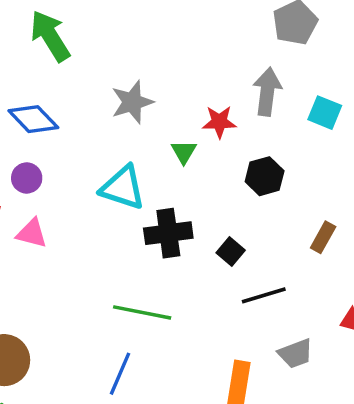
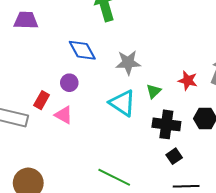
gray star: (132, 102) -> (128, 63), moved
green triangle: (184, 152) -> (154, 91), moved
black cross: (168, 233) -> (166, 124), moved

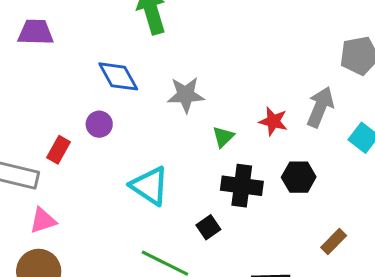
cyan triangle: (123, 103) -> (150, 186), moved
pink triangle: (64, 115) -> (43, 220), moved, turned -48
black square: (174, 156) -> (208, 227), moved

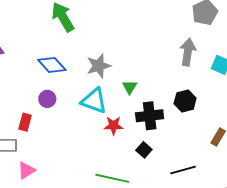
red star: (273, 121) -> (113, 126), moved
cyan triangle: (150, 186) -> (94, 101), moved
black square: (208, 227) -> (144, 150), moved

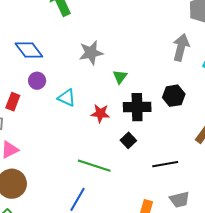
blue diamond: (52, 65) -> (29, 50), moved
cyan triangle: (94, 101) -> (67, 98), moved, size x0.7

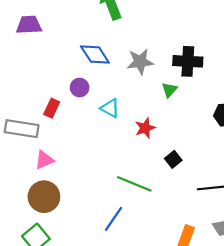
blue diamond: (29, 50) -> (95, 55), moved
black cross: (137, 107) -> (188, 61), moved
red star: (100, 113) -> (145, 128), turned -30

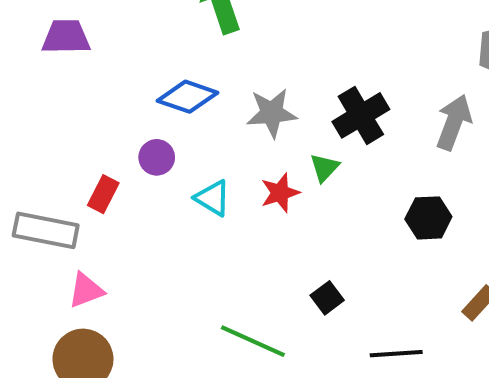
blue diamond: (95, 55) -> (188, 97), turned -40
black cross: (188, 61) -> (361, 115), turned -36
red star: (145, 128) -> (280, 193), moved

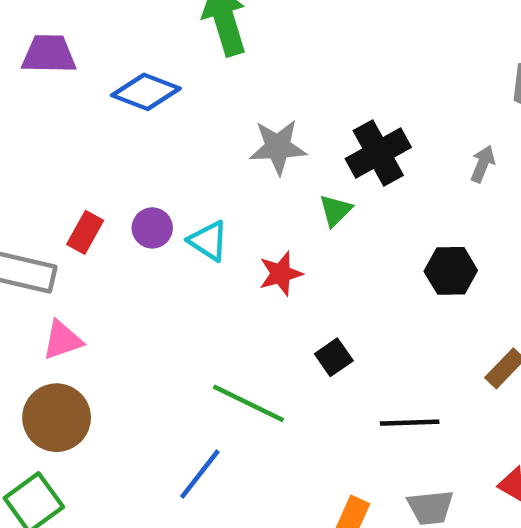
blue diamond: (188, 97) -> (146, 92), moved
gray arrow: (454, 122) -> (483, 164), size x0.6
purple circle: (157, 157) -> (152, 228), moved
red star: (280, 193) -> (281, 274), moved

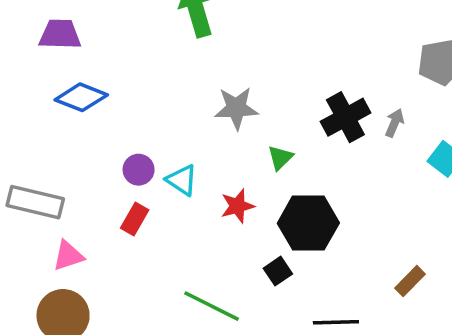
blue diamond: (146, 92) -> (81, 97), moved
black cross: (378, 153) -> (345, 117), moved
red rectangle: (85, 232) -> (135, 219), moved
black hexagon: (451, 271) -> (308, 223), moved, size x1.5

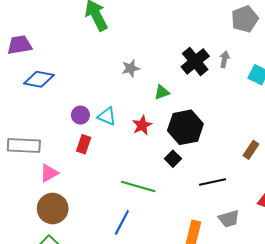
gray star: (236, 108) -> (131, 68), size x0.7
green triangle: (280, 158) -> (162, 92), turned 35

